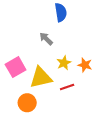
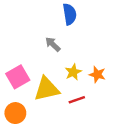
orange circle: (27, 103) -> (15, 113), moved

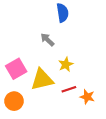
orange star: (97, 74) -> (87, 97), moved

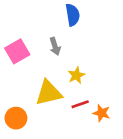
gray arrow: (47, 40) -> (55, 46), turned -152
pink square: (16, 69) -> (17, 51), moved

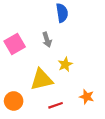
red line: (80, 104) -> (56, 105), moved

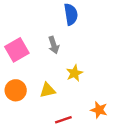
yellow triangle: (42, 79) -> (48, 90), size x0.6
orange circle: (14, 101) -> (16, 90), moved

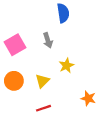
yellow triangle: (48, 90) -> (42, 81), turned -32
red line: (63, 120) -> (43, 108), moved

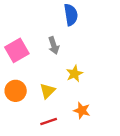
orange star: (88, 98) -> (82, 110), moved

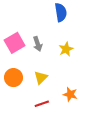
gray arrow: (54, 45) -> (38, 44), moved
yellow star: (74, 74) -> (66, 49), moved

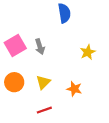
yellow star: (66, 49) -> (88, 52), moved
orange star: (70, 94) -> (74, 89), moved

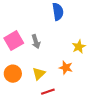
orange star: (74, 89) -> (66, 68), moved
red line: (44, 110) -> (48, 92), moved

